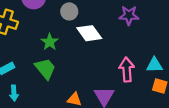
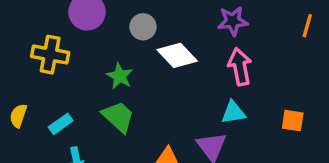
cyan triangle: (154, 65) -> (233, 113), moved
pink arrow: (127, 70) -> (240, 67), moved

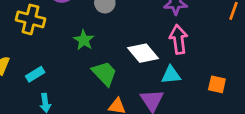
white diamond: (177, 55) -> (143, 53), moved
green trapezoid: (118, 117) -> (104, 73), moved

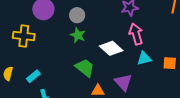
green star: (84, 40) -> (78, 35), moved
cyan triangle: (171, 75) -> (144, 58), moved

